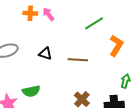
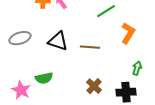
black triangle: (45, 54) -> (58, 41), size x1.5

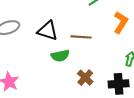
green semicircle: (44, 78) -> (60, 56), moved

